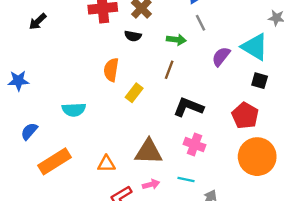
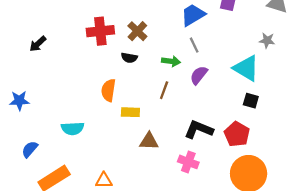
purple semicircle: (221, 57) -> (199, 75), moved
yellow rectangle: (134, 93) -> (130, 112), turned 54
black L-shape: (188, 107) -> (199, 130), moved
brown triangle: (149, 152) -> (149, 141), moved, size x0.7

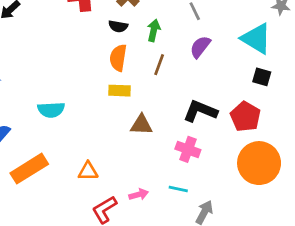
green arrow: (171, 61) -> (154, 30), moved, turned -84
orange semicircle: (108, 90) -> (118, 58), moved

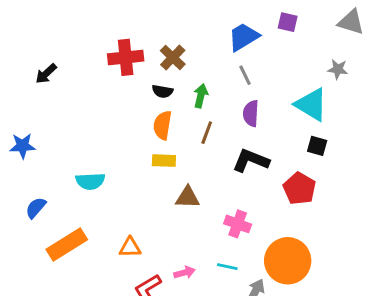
purple semicircle: (200, 47) -> (251, 113), turned -35
black L-shape: (200, 111) -> (251, 161), moved
orange circle: (259, 163) -> (288, 261), moved

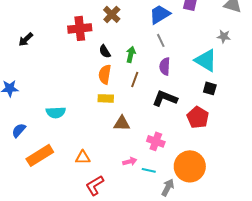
brown cross: (173, 57) -> (112, 14), moved
black semicircle: (162, 91) -> (105, 51), turned 48
pink arrow: (185, 273) -> (130, 161), moved

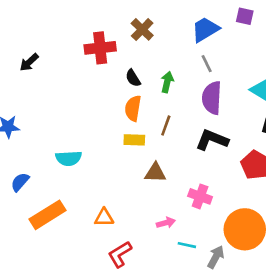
purple semicircle: (165, 66) -> (212, 98), size x1.4
brown line: (135, 79) -> (166, 125), moved
cyan line: (149, 170) -> (187, 245), moved

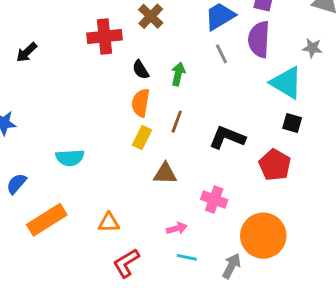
purple semicircle: (212, 98) -> (259, 39), moved
yellow rectangle: (134, 140) -> (142, 137), turned -66
cyan line: (187, 245) -> (187, 257), moved

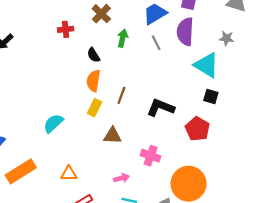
red cross: (105, 36) -> (66, 29), size x0.6
green arrow: (178, 74) -> (123, 38), moved
cyan semicircle: (70, 158) -> (53, 123), moved, turned 140

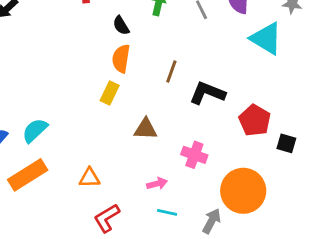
brown line: (121, 95) -> (171, 71), moved
black square: (211, 96) -> (286, 143), moved
yellow rectangle: (95, 108) -> (110, 93), moved
cyan semicircle: (53, 123) -> (35, 130), moved

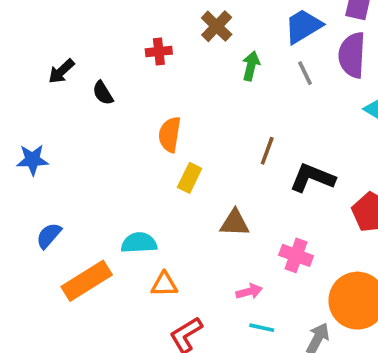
black semicircle: (121, 25) -> (103, 93), moved
orange semicircle: (121, 59) -> (170, 134), moved
cyan semicircle: (35, 130) -> (139, 243), moved, turned 40

